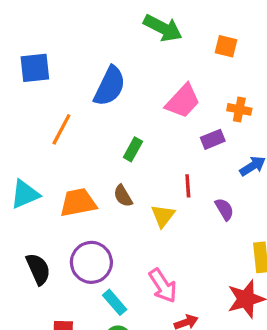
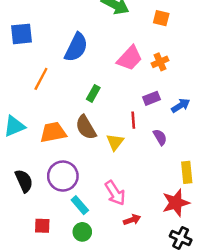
orange cross: (239, 109) -> (160, 62), moved, turned -35
purple rectangle: (213, 139) -> (151, 98), moved
brown semicircle: (123, 196) -> (86, 127), size x1.5

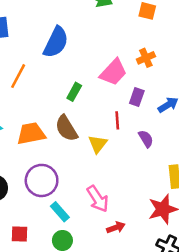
pink trapezoid: (130, 58) -> (113, 72), moved
purple rectangle: (151, 98) -> (137, 97), turned -49

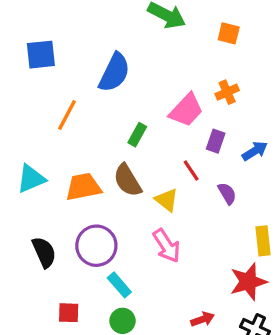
red line: (117, 120) -> (191, 171), turned -30
yellow triangle: (98, 144) -> (167, 200), turned -30
pink arrow: (98, 199) -> (167, 246), moved
red arrow: (116, 227) -> (203, 319), moved

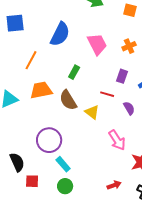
pink trapezoid: (186, 110) -> (97, 44), moved, turned -70
red line: (191, 171) -> (107, 94), turned -40
orange trapezoid: (83, 187) -> (41, 90), moved
pink arrow: (167, 246) -> (117, 140), moved
black semicircle: (44, 252) -> (17, 162), moved

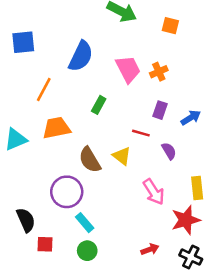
orange cross: (129, 46) -> (159, 72), moved
brown semicircle: (68, 100) -> (90, 160), moved

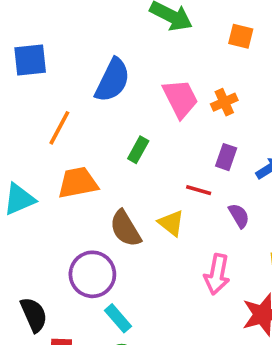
pink arrow: (154, 192) -> (217, 274), turned 44

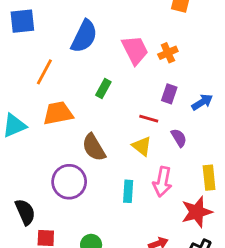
yellow triangle: (171, 223) -> (142, 146), moved
cyan rectangle: (118, 318) -> (128, 191), moved, turned 45

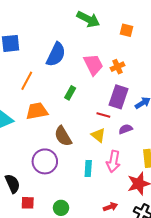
purple rectangle: (169, 94) -> (118, 97), size x1.6
purple semicircle: (179, 138) -> (126, 129), turned -80

